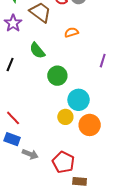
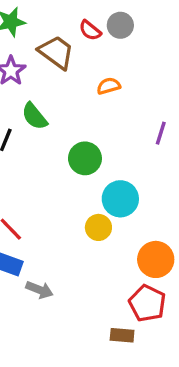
green semicircle: (37, 50) -> (34, 116), moved
orange circle: (90, 125) -> (156, 259), moved
red pentagon: (63, 162) -> (147, 303), moved

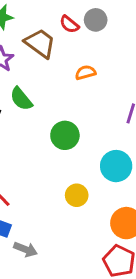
cyan circle: (120, 199) -> (116, 166), moved

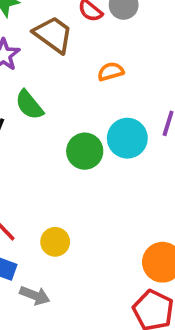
cyan circle: (116, 166) -> (127, 138), moved
yellow circle: (77, 195) -> (55, 242), moved

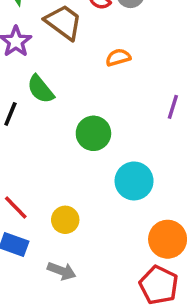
cyan circle: (127, 138) -> (134, 181), moved
gray arrow: (35, 295) -> (62, 271), moved

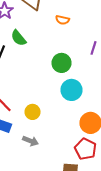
orange semicircle: (118, 57) -> (62, 20), turned -152
green circle: (93, 133) -> (62, 63), moved

